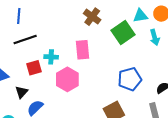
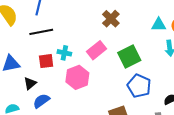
green square: (123, 33) -> (129, 57), moved
pink rectangle: (83, 50) -> (97, 50), turned 48
blue pentagon: (130, 79) -> (139, 86), turned 30

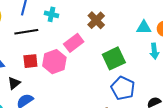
pink rectangle: (97, 50) -> (74, 43), moved
cyan cross: (64, 53) -> (51, 14), moved
pink hexagon: (77, 77) -> (54, 62), moved

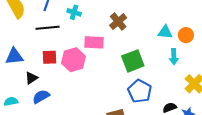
pink rectangle: (74, 43) -> (94, 42), turned 36

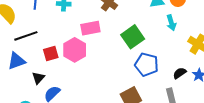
black line: (48, 28) -> (26, 36), moved

